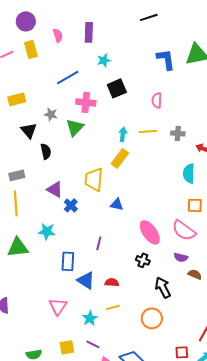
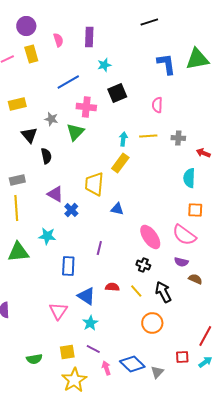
blue triangle: (86, 280) -> (86, 296), moved
yellow line: (113, 307) -> (136, 291), moved, turned 64

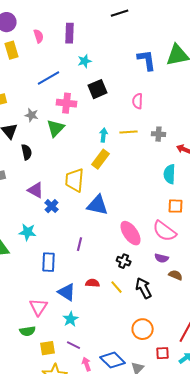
black line: (149, 22) -> (120, 13), moved
blue triangle: (117, 209) -> (98, 205), size x1.6
orange circle: (152, 323) -> (143, 329), moved
green semicircle: (34, 359) -> (28, 331), moved

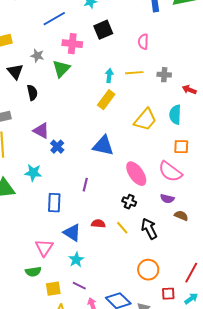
yellow trapezoid: (75, 180) -> (145, 120), moved, turned -145

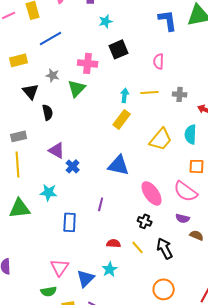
blue line: (54, 19) -> (51, 38), moved
blue triangle: (72, 233) -> (86, 278), moved, turned 42
cyan star: (76, 260) -> (110, 269), moved

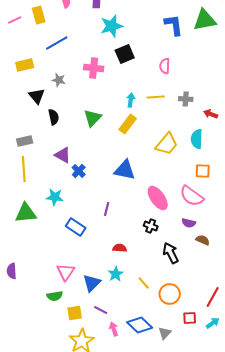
cyan star: (106, 21) -> (112, 26), size x1.6
green triangle: (77, 88) -> (93, 118), moved
blue rectangle: (70, 222) -> (76, 227), turned -60
yellow line: (138, 247) -> (144, 283), moved

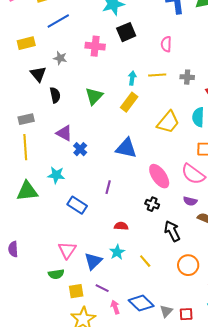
orange circle: (170, 294) -> (188, 265), moved
red square: (190, 318) -> (186, 314), moved

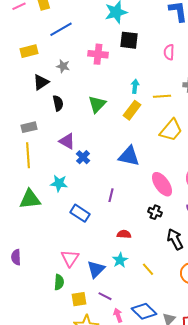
black square: (126, 32) -> (129, 40), turned 30
black triangle: (38, 74) -> (41, 82), turned 36
yellow line: (157, 75) -> (162, 96), moved
green semicircle: (56, 274) -> (59, 282), turned -77

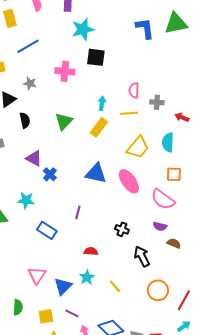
pink semicircle: (169, 52) -> (134, 90), moved
pink ellipse: (162, 184) -> (129, 181), moved
green semicircle: (59, 282) -> (18, 307), moved

